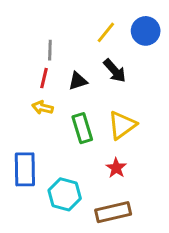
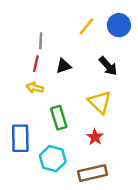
black arrow: (115, 71) -> (108, 66), moved
yellow triangle: (122, 125) -> (100, 102), turned -40
green rectangle: (82, 128) -> (59, 118), moved

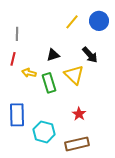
gray line: (41, 41) -> (17, 34), moved
red line: (36, 64) -> (13, 59), moved
yellow triangle: (100, 102) -> (74, 75), moved
green rectangle: (59, 118) -> (49, 83), moved

